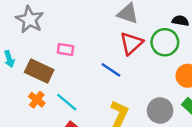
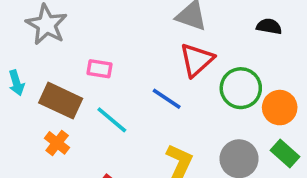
green circle: (165, 42) -> (241, 88), moved
cyan line: (67, 102) -> (112, 120), moved

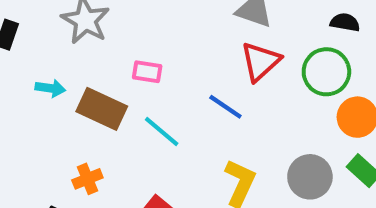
cyan arrow: (16, 83) -> (50, 88), turned -65
green circle: (241, 88) -> (326, 72), moved
orange cross: (57, 143) -> (87, 179), moved, turned 30

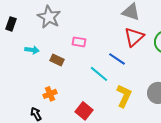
brown rectangle: (102, 109) -> (57, 60), size x0.6
cyan line: (162, 132) -> (99, 74), moved

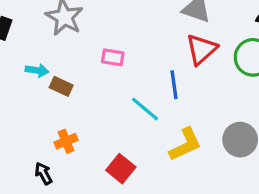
blue line: (117, 59) -> (174, 85), turned 48
brown rectangle: (57, 60) -> (61, 86), moved
yellow L-shape: (124, 96) -> (185, 144), turned 40

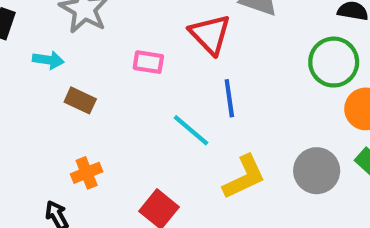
red triangle: (201, 49) -> (210, 34), moved, turned -32
cyan arrow: (37, 70) -> (48, 60), moved

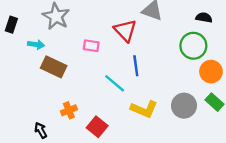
brown rectangle: (80, 100) -> (54, 67), size x1.5
orange cross: (87, 173) -> (69, 110), moved
yellow L-shape: (244, 177) -> (144, 109), turned 48

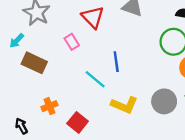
red triangle: (125, 30) -> (93, 17), moved
cyan arrow: (36, 45) -> (17, 41), turned 126
pink rectangle: (91, 46) -> (72, 42), turned 49

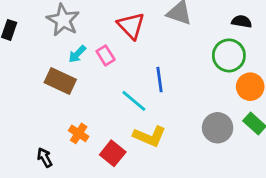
cyan arrow: (17, 41) -> (77, 54), moved
yellow L-shape: (124, 105) -> (150, 136), moved
orange cross: (49, 106) -> (79, 133), turned -35

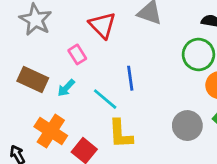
cyan arrow: (77, 54) -> (66, 88), moved
orange cross: (79, 133) -> (51, 131), size x1.6
yellow L-shape: (150, 136) -> (120, 134), turned 64

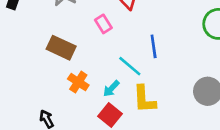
cyan arrow: (66, 88) -> (111, 89), moved
orange cross: (51, 131) -> (78, 82), moved, size x0.7

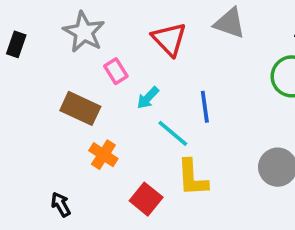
pink rectangle: (103, 24) -> (116, 71), moved
cyan arrow: (111, 89) -> (148, 98), moved

